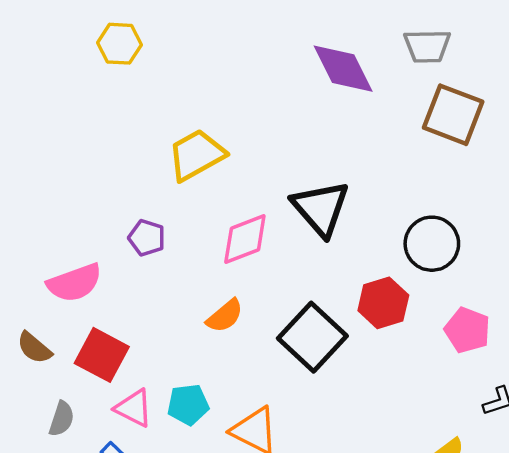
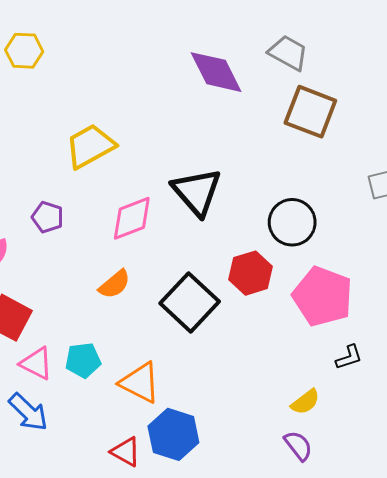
gray trapezoid: (427, 46) -> (288, 53), turned -150
pink pentagon: (467, 330) -> (323, 296), size x1.5

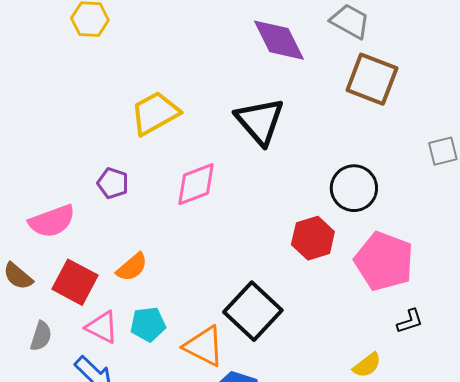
black triangle: (197, 192) -> (260, 121), moved
orange semicircle: (115, 284) -> (132, 267), moved
black square: (190, 302) -> (253, 311), moved

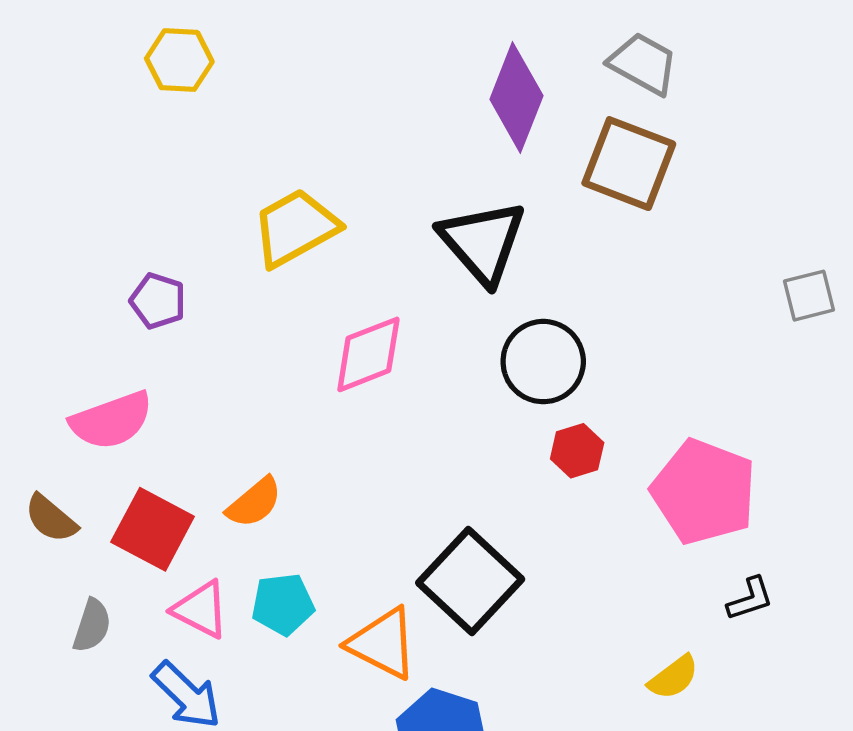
purple diamond: (279, 40) -> (516, 98), turned 48
brown square: (372, 79) -> (629, 164), moved
purple pentagon: (113, 183) -> (158, 301), moved
black circle: (354, 188) -> (543, 362), moved
red hexagon: (313, 238) -> (577, 451), size x0.7

